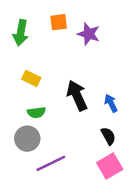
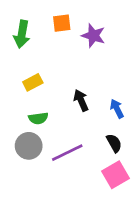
yellow rectangle: (31, 78) -> (33, 82), turned -54
black arrow: (77, 95) -> (81, 100), size x0.7
purple line: (51, 163) -> (67, 153), moved

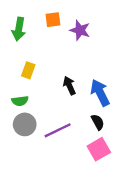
yellow rectangle: (33, 82) -> (28, 70), turned -42
blue arrow: (117, 109) -> (100, 93), size x1.6
green semicircle: (38, 118) -> (20, 101), moved

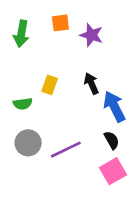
yellow rectangle: (28, 70) -> (50, 85), moved
black arrow: (69, 86) -> (91, 84), moved
green semicircle: (20, 101) -> (23, 104), moved

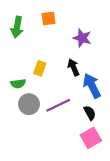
purple star: (91, 35) -> (82, 38), moved
gray circle: (28, 143) -> (29, 104), moved
purple line: (66, 150) -> (58, 105), moved

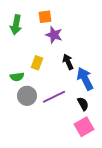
purple star: (82, 38) -> (54, 35), moved

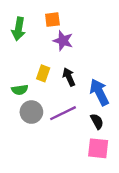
black arrow: (68, 62) -> (69, 77), moved
pink square: (84, 127) -> (98, 148), turned 36

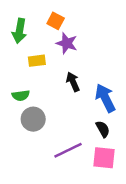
orange square: (52, 20) -> (56, 21), turned 35
yellow rectangle: (43, 73) -> (37, 61), moved, turned 63
purple line: (63, 113) -> (68, 150), moved

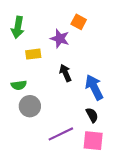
orange square: (56, 21) -> (79, 22), moved

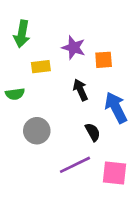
orange square: (79, 22) -> (104, 60), moved, turned -32
green semicircle: (19, 85) -> (15, 94), moved
black semicircle: (92, 115) -> (93, 132), moved

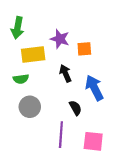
yellow rectangle: (41, 67) -> (33, 54), size x1.5
green semicircle: (15, 94) -> (21, 79), moved
purple line: (75, 165) -> (61, 135), turned -60

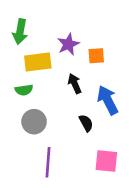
purple star: (60, 39) -> (68, 44), turned 30
purple line: (61, 135) -> (48, 162), moved

